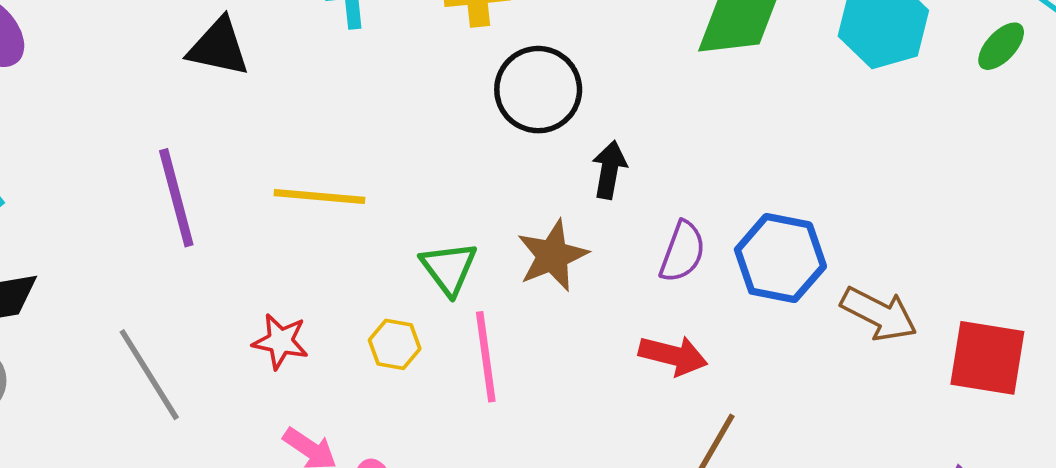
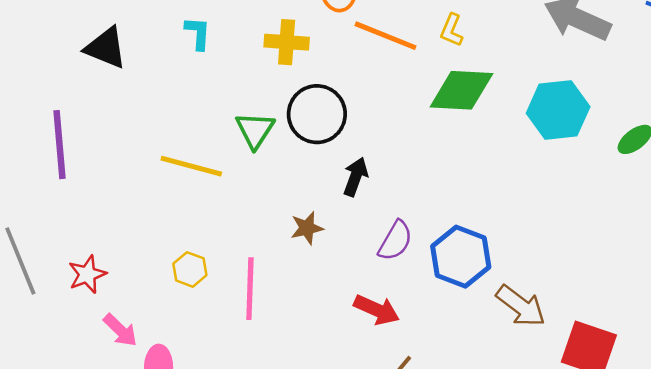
yellow line: (319, 196) -> (191, 166), moved
brown star: (552, 256) -> (307, 228), size x0.7
green triangle: (449, 268) -> (255, 130), moved
red star: (280, 341) -> (87, 274), moved, turned 30

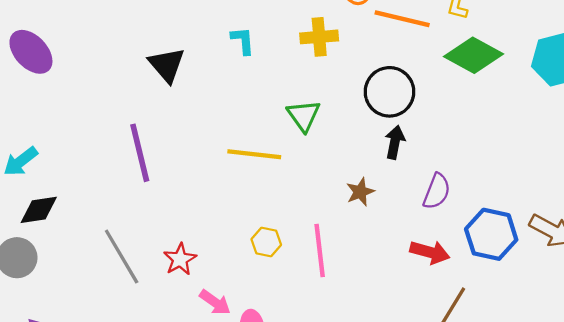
black triangle: (106, 48) -> (167, 65), turned 36
green diamond: (461, 90) -> (473, 55), turned 34
black circle: (317, 114) -> (389, 92), moved
blue hexagon: (461, 257) -> (491, 234), moved

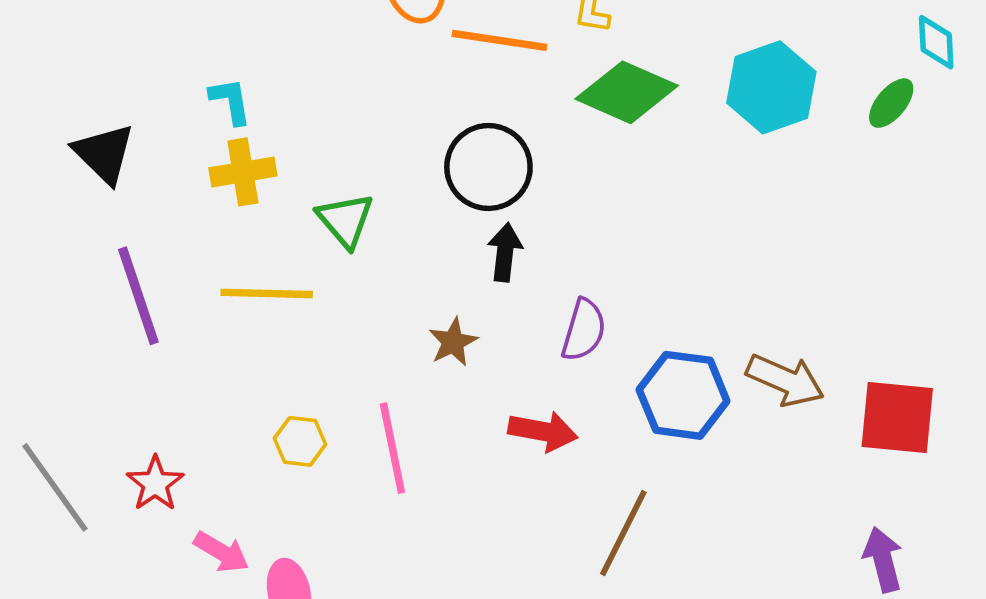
yellow cross: (319, 37) -> (243, 172), moved
purple line: (140, 153) -> (138, 296), moved
red arrow: (430, 252) -> (543, 431), moved

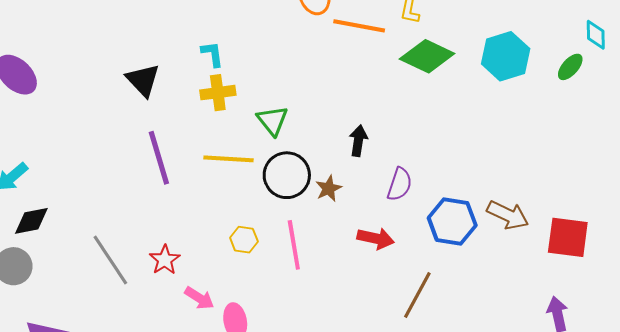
black circle: (488, 167) -> (287, 175), moved

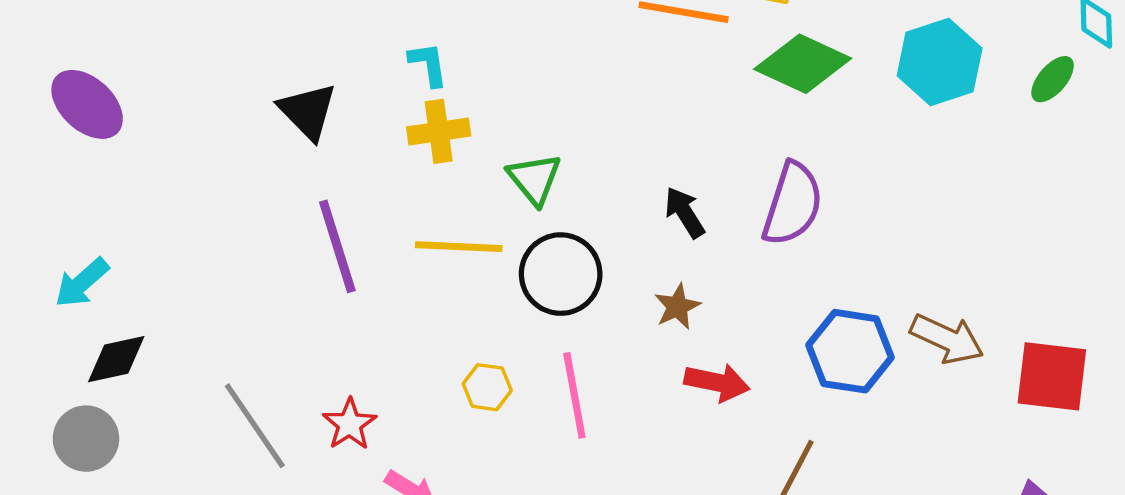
black arrow: (358, 141) -> (685, 212), turned -40
purple semicircle: (400, 184) -> (793, 204), moved, size x1.4
brown star: (329, 188) -> (677, 307), moved

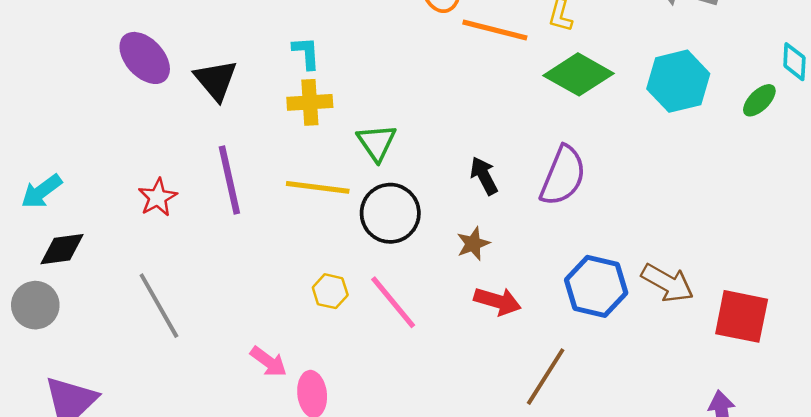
purple ellipse: (87, 104) -> (145, 58), moved
pink line: (574, 395) -> (393, 302), turned -34
red star: (350, 424) -> (158, 197), moved

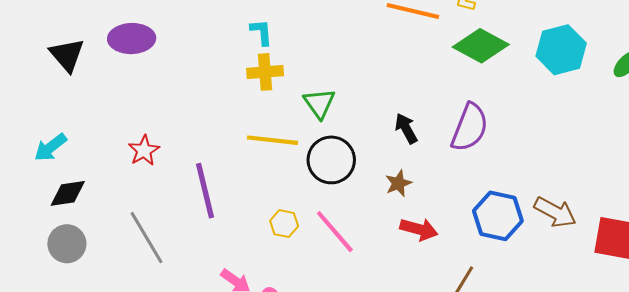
purple ellipse: (145, 58) -> (132, 39), turned -48
black triangle: (216, 80) -> (67, 55), moved
purple line: (229, 180) -> (205, 191), moved
gray circle: (35, 305) -> (67, 244), moved

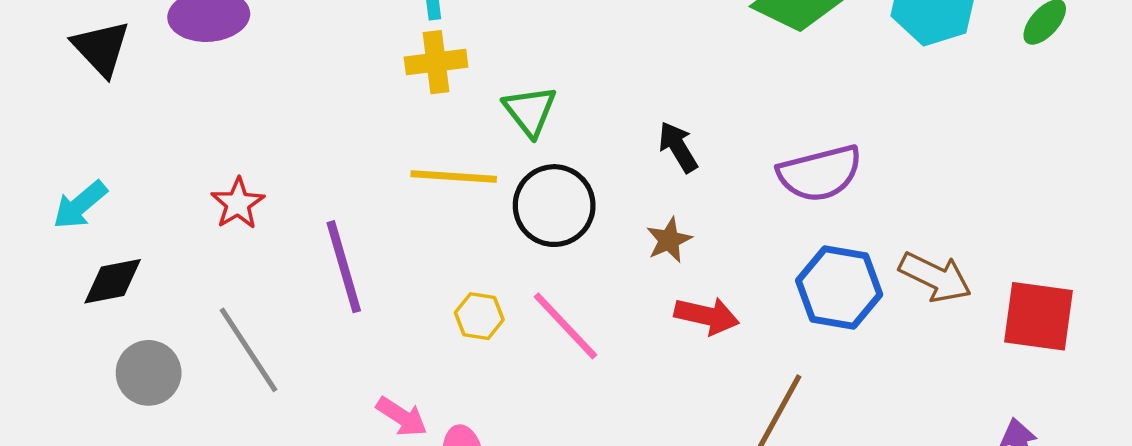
purple semicircle: (470, 127) -> (820, 173), moved, turned 57
gray circle: (67, 244) -> (149, 373), moved

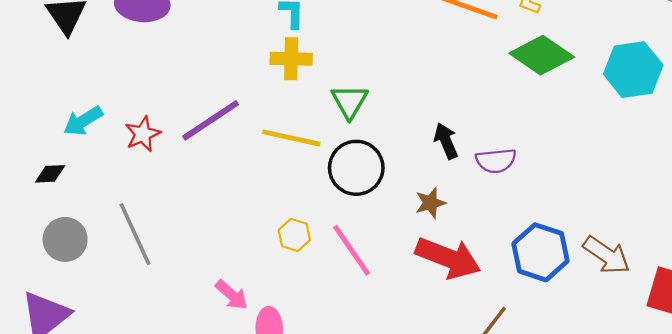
purple semicircle: (820, 173) -> (496, 161), moved, size x0.7
cyan arrow: (80, 205) -> (83, 121), moved
purple line: (344, 267) -> (211, 120), moved, turned 64
black diamond: (113, 281) -> (50, 174), size x0.7
red arrow: (707, 316) -> (448, 258), size x1.5

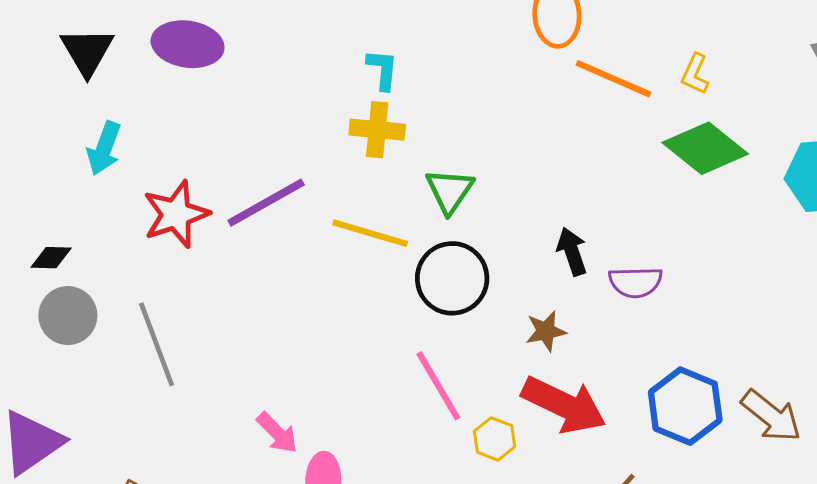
cyan arrow: (83, 121) -> (104, 148), moved, turned -42
red star: (143, 134) -> (176, 214), size x1.4
yellow hexagon: (294, 235) -> (495, 439), moved
gray circle: (65, 239) -> (68, 316), moved

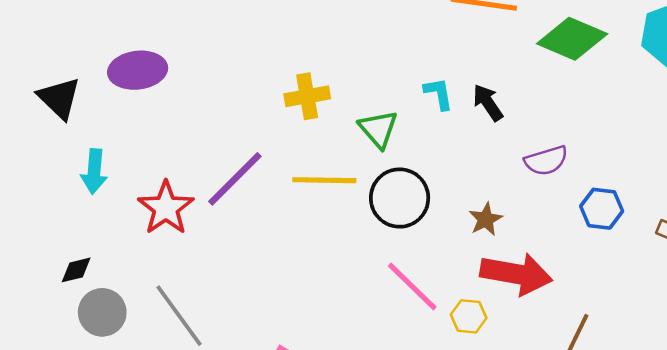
cyan L-shape: (382, 70) -> (439, 94), moved
black arrow: (572, 252) -> (488, 103), moved
blue hexagon: (685, 406) -> (602, 209), moved, size x0.7

